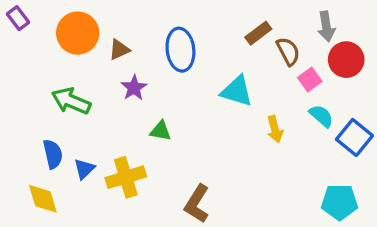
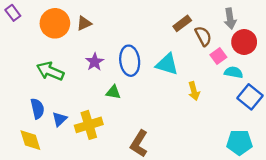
brown triangle: (119, 50) -> (84, 23), moved
blue ellipse: (180, 50) -> (130, 61), moved
cyan semicircle: (321, 116) -> (234, 72), moved, turned -30

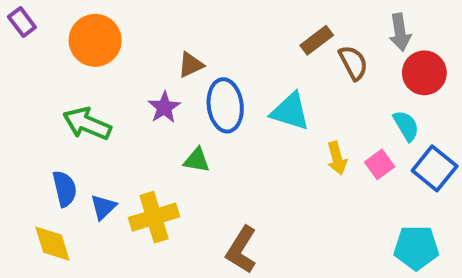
brown triangle: (84, 23) -> (191, 65), moved
pink square: (218, 56) -> (380, 164), moved
cyan semicircle: (234, 72) -> (406, 126), turned 48

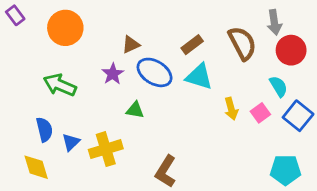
brown rectangle: (317, 40) -> (192, 45), moved
brown semicircle: (353, 63) -> (242, 43), size x1.4
blue ellipse: (225, 105) -> (155, 72), turned -52

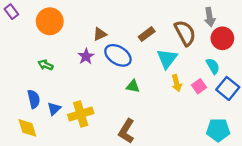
cyan triangle: (199, 77) -> (167, 59), moved, turned 50
green arrow: (60, 85) -> (45, 65), size x0.6
green triangle: (135, 110) -> (133, 86), moved

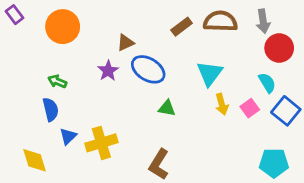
brown semicircle: (185, 33) -> (220, 21), moved, turned -60
brown rectangle: (147, 34) -> (182, 27), moved
blue semicircle: (34, 99) -> (51, 109), moved

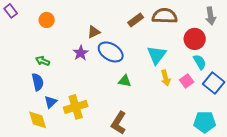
gray arrow: (263, 21) -> (211, 16), moved
orange circle: (63, 27) -> (47, 20), size x0.6
red circle: (279, 48) -> (195, 39), moved
yellow diamond: (35, 160) -> (38, 120), moved

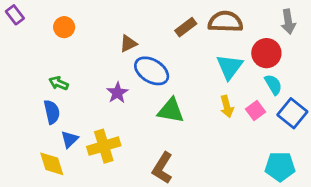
purple star: (81, 53) -> (117, 93), moved
cyan triangle: (157, 55) -> (230, 67), moved
green triangle: (125, 81) -> (171, 111), size x1.5

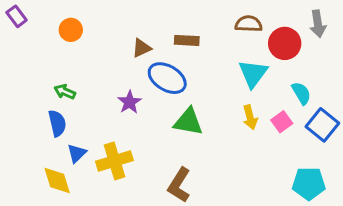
brown semicircle: (225, 22) -> (249, 24), size x0.7
brown rectangle: (186, 27) -> (187, 40), moved, turned 40
red circle: (266, 53) -> (285, 43), moved

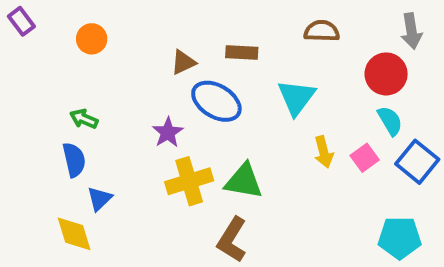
red circle: (285, 43) -> (386, 74), moved
cyan triangle: (253, 74) -> (296, 97), moved
green triangle: (188, 122) -> (244, 181), moved
yellow cross: (114, 161) -> (189, 181), moved

